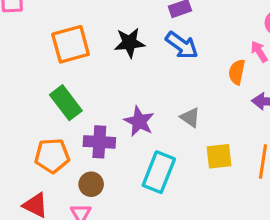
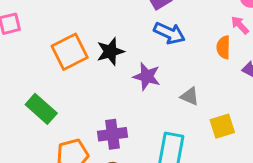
black star: (130, 43) -> (110, 51), moved
green rectangle: (66, 103) -> (41, 109), moved
purple star: (139, 121) -> (147, 76), moved

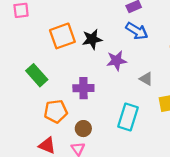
purple star: (147, 76) -> (116, 61), turned -30
purple cross: (112, 134) -> (83, 88), moved

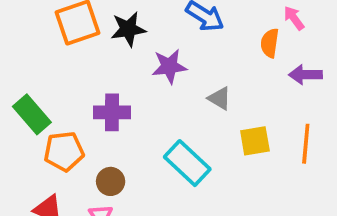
green rectangle: (37, 75) -> (32, 114), moved
cyan rectangle: (128, 117) -> (187, 163), turned -65

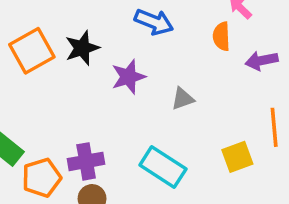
gray triangle: (220, 98) -> (183, 99), turned -40
purple cross: (112, 112) -> (86, 161), moved
yellow square: (255, 141) -> (237, 157), moved

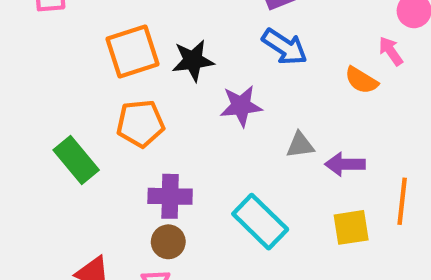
orange semicircle: (221, 36) -> (361, 80), turned -68
purple arrow: (262, 61) -> (345, 164), moved
orange pentagon: (42, 178) -> (140, 123), moved

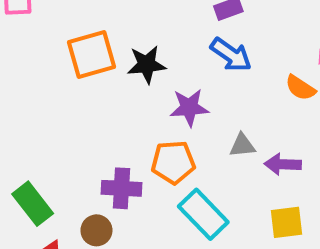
orange pentagon: (140, 123) -> (173, 162), moved
green rectangle: (76, 160) -> (33, 204), moved
brown circle: (168, 242) -> (96, 230), moved

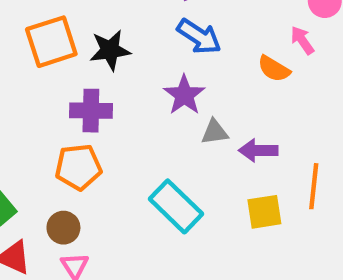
purple star: (189, 108) -> (184, 95), moved, turned -30
orange pentagon: (173, 162) -> (78, 167), moved
purple cross: (121, 188) -> (91, 111), moved

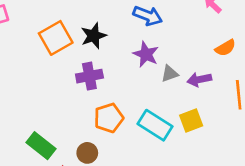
orange semicircle: (274, 69) -> (225, 48), moved, turned -50
orange pentagon: (78, 167) -> (109, 118), moved
yellow square: (264, 212) -> (191, 121), moved

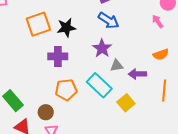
yellow square: (191, 121) -> (126, 103), turned -30
cyan rectangle: (155, 125) -> (99, 85), moved

